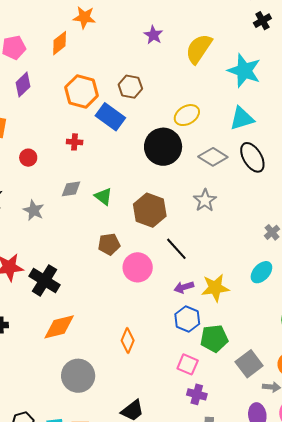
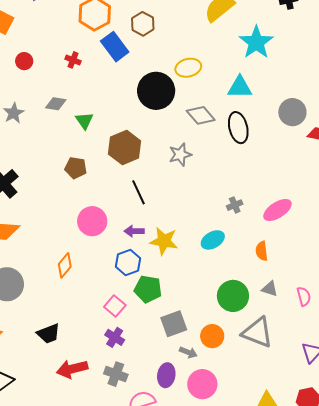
pink circle: (138, 267) -> (92, 221), moved

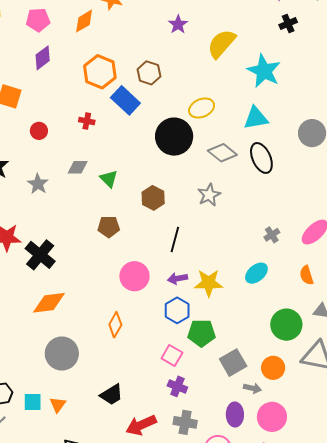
brown hexagon: (125, 147) -> (153, 198), size x0.7
black line: (138, 192) -> (175, 240), turned 50

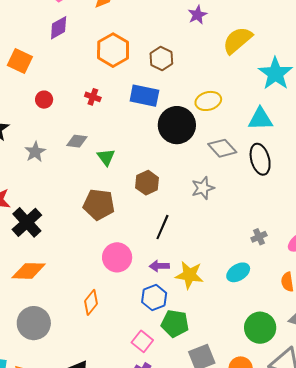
blue rectangle: (125, 100) -> (144, 96), moved, turned -40
brown pentagon: (109, 227) -> (99, 205), size x1.4

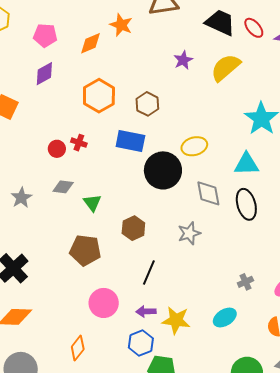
yellow semicircle: (237, 40) -> (226, 68), moved
red circle: (44, 100) -> (57, 149), moved
gray diamond: (222, 148) -> (208, 193), turned 32

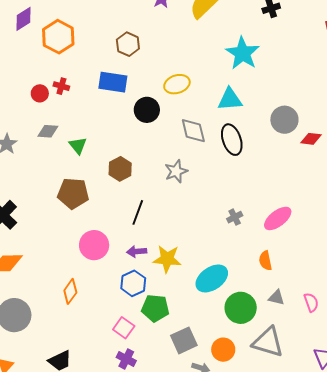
orange hexagon: (99, 96) -> (58, 37), moved
black circle: (163, 170) -> (147, 110), size x0.7
cyan ellipse: (225, 317) -> (212, 278), moved, size x1.4

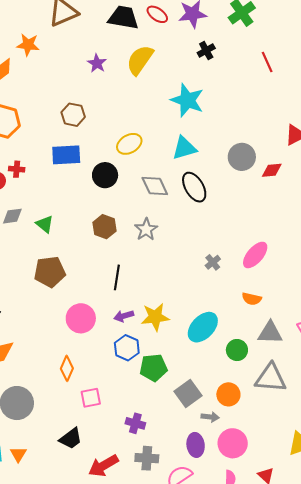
brown hexagon: (120, 169) -> (104, 227), moved
orange semicircle: (265, 261) -> (252, 299), turned -54
gray triangle: (276, 298) -> (270, 333), size x1.5
green circle: (241, 308) -> (237, 350), size x0.7
pink square: (124, 328) -> (91, 398), moved, turned -35

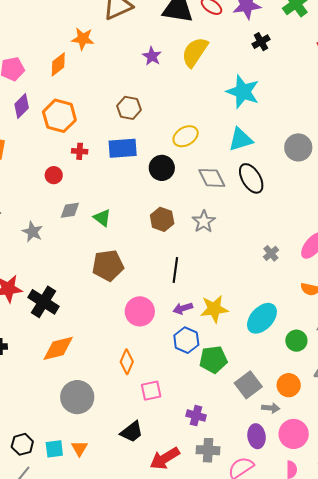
red cross: (17, 169) -> (80, 151), moved

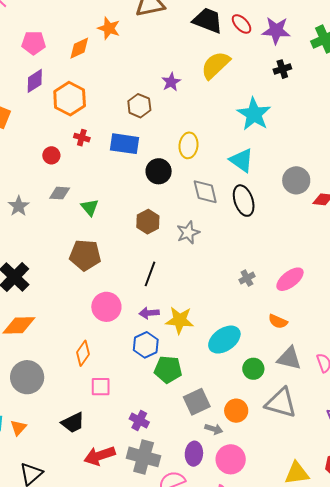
purple star: (152, 56) -> (171, 82), moved
yellow ellipse: (186, 136) -> (189, 145), turned -65
cyan triangle: (241, 139) -> (242, 160), turned 40
gray cross: (208, 450) -> (144, 457), size x1.4

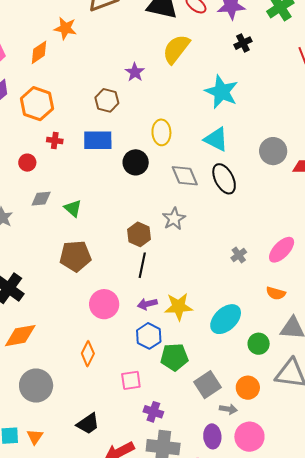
brown hexagon: (148, 222) -> (139, 234), moved
pink square: (101, 387) -> (131, 380), moved

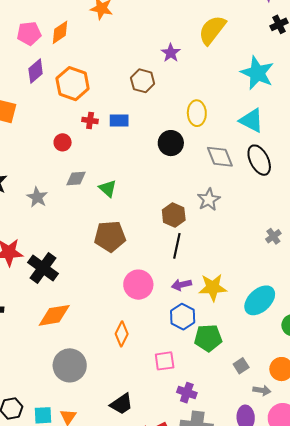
orange diamond: (39, 52) -> (60, 32), moved
blue rectangle: (98, 140) -> (119, 120), moved, size x0.7
gray square: (207, 385) -> (241, 366), size x0.6

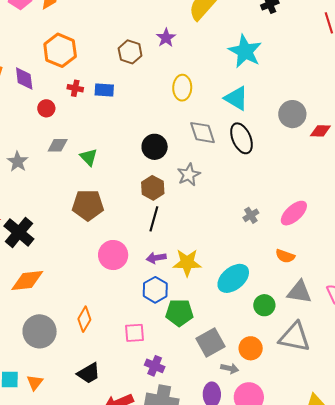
purple star: (171, 53) -> (166, 38), moved
purple diamond: (36, 71) -> (24, 78), moved, turned -60
black circle: (171, 143) -> (155, 147), moved
orange diamond: (122, 334) -> (84, 319), moved
gray square: (241, 366) -> (211, 342), size x1.8

